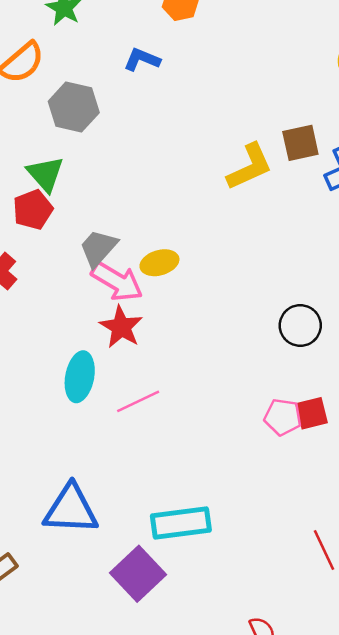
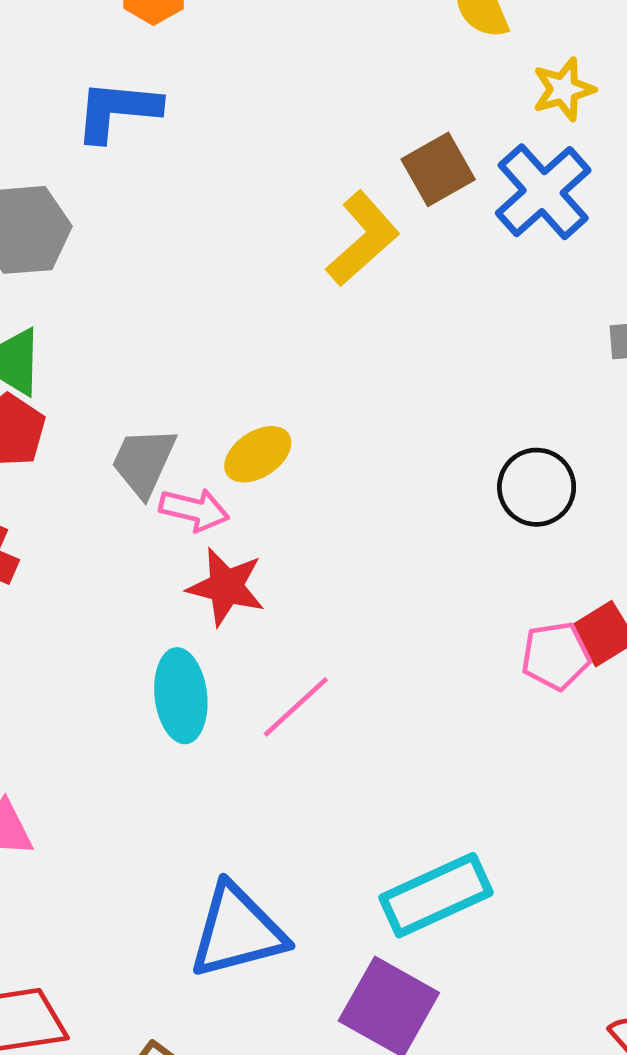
blue L-shape: (142, 60) -> (117, 111), size x1.4
pink arrow: (117, 281) -> (194, 510), size x0.7

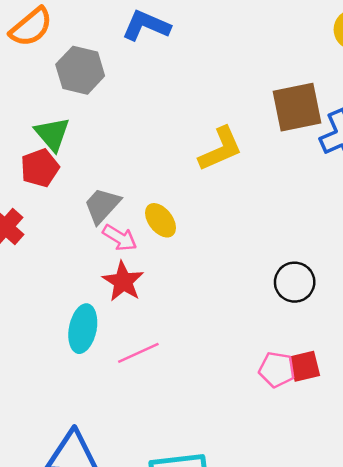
brown square: (438, 169) -> (297, 107), size x1.4
yellow L-shape: (363, 239) -> (220, 149), moved
yellow ellipse: (258, 454) -> (161, 220), turned 68

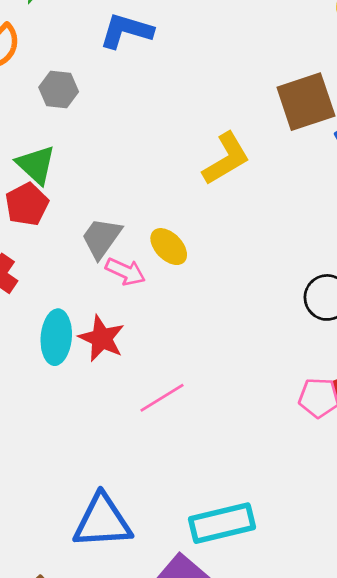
gray hexagon: (80, 70) -> (59, 90), size x0.7
red star: (123, 281) -> (102, 338), moved
cyan ellipse: (83, 329) -> (56, 337), moved

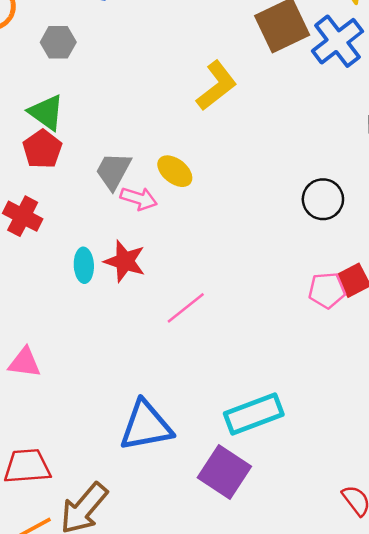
cyan ellipse: (56, 337) -> (84, 265), size x0.7

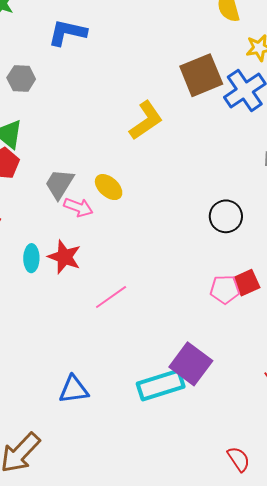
blue triangle: (146, 426) -> (74, 390), size x0.7
purple square: (224, 472) -> (191, 364), moved

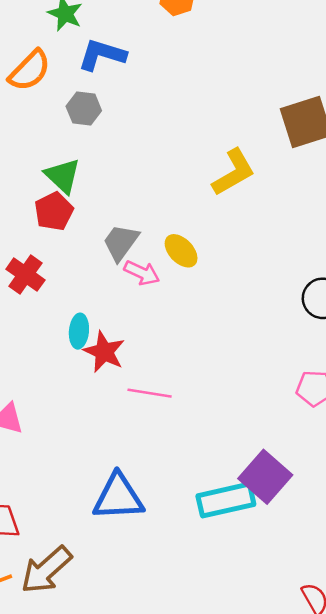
blue L-shape: (67, 33) -> (102, 55), moved
red star: (64, 257) -> (104, 352), moved
pink line: (111, 297) -> (150, 393), moved, turned 40
blue triangle: (74, 390) -> (118, 497), size x1.4

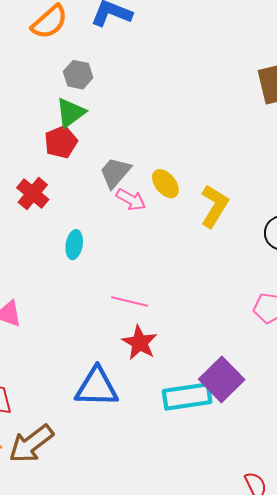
gray hexagon: (84, 108) -> (78, 75), moved
yellow L-shape: (234, 172) -> (214, 206), moved, turned -33
green triangle: (63, 176) -> (71, 113), turned 36
red star: (104, 352) -> (140, 343), moved

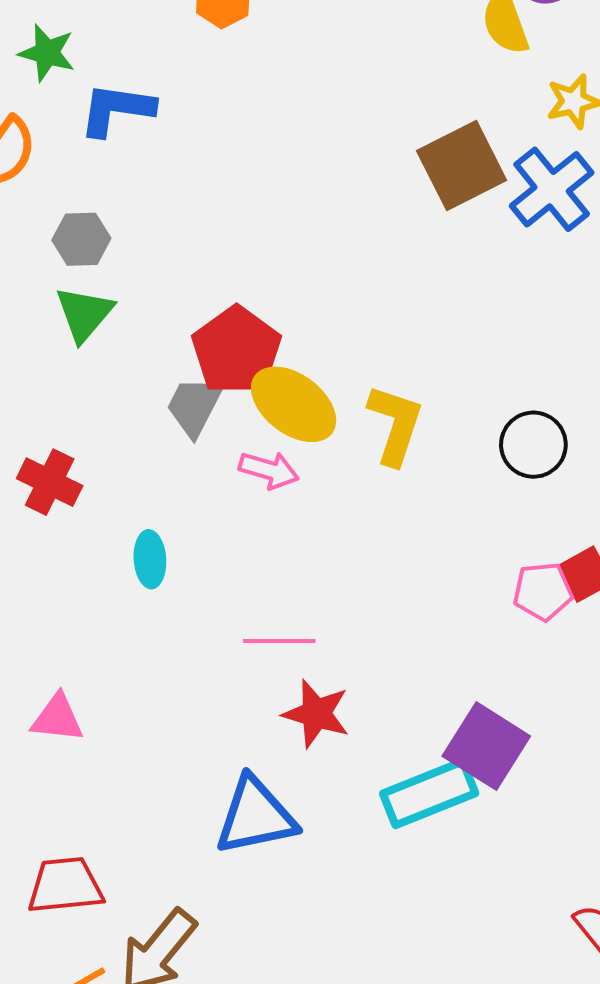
red pentagon: (61, 142) -> (236, 350), moved, size x1.4
yellow ellipse: (165, 184) -> (294, 404), size x1.5
pink arrow: (131, 200) -> (269, 470), moved

